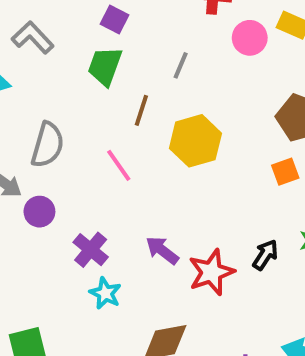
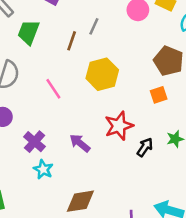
green trapezoid: (105, 66) -> (29, 32), moved
brown line: (141, 110) -> (72, 41), moved
red star: (211, 272) -> (119, 126), moved

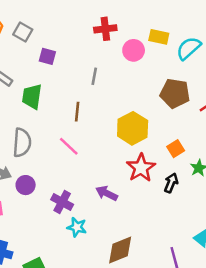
brown line: (72, 41) -> (77, 112), moved
yellow hexagon: (102, 74) -> (133, 128), moved
orange square: (159, 95) -> (176, 149), moved

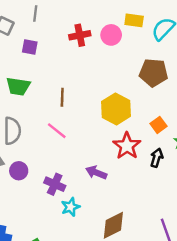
red cross: (105, 29) -> (80, 35), moved
gray line: (94, 76) -> (35, 14), moved
green trapezoid: (32, 97) -> (18, 86), turned -85
cyan star: (77, 227) -> (71, 207), turned -30

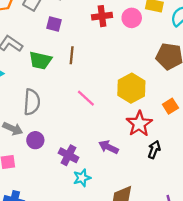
brown line: (62, 97) -> (72, 55), moved
pink line: (57, 131) -> (86, 98), moved
black arrow: (157, 158) -> (154, 150), moved

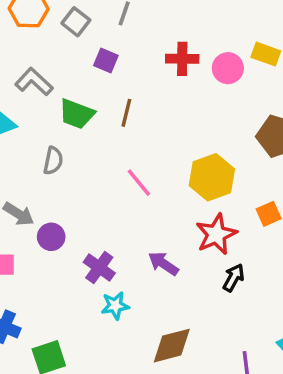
gray semicircle: (32, 102) -> (53, 161), moved, size x0.7

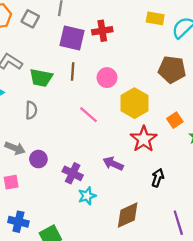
purple square: (106, 60) -> (72, 38), moved, size x1.6
pink circle: (228, 68) -> (107, 78), moved
black arrow: (234, 278) -> (158, 178), moved

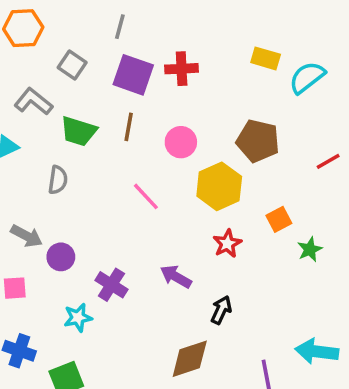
gray square: (30, 19) -> (72, 65), moved
brown pentagon: (172, 69) -> (258, 141), moved
red star: (144, 139) -> (227, 244), size x0.7
black arrow: (158, 178) -> (221, 310), moved
cyan star: (87, 196) -> (78, 318), moved

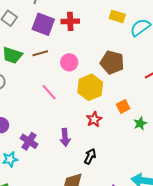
brown line: (129, 127) -> (40, 53), turned 63
purple arrow: (176, 277) -> (65, 137), turned -126

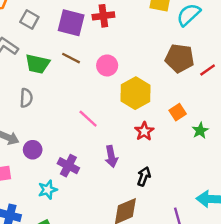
brown line: (40, 53) -> (71, 58), turned 49
brown pentagon: (112, 62) -> (180, 58), moved
pink line: (49, 92) -> (88, 119), moved

